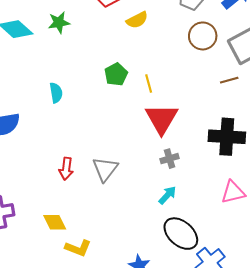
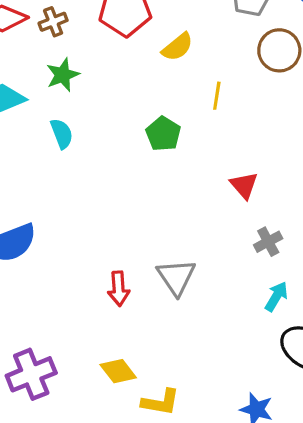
yellow line: (149, 83) -> (217, 96), moved, turned 36
cyan semicircle: (56, 93) -> (62, 134), moved
red triangle: (161, 119) -> (244, 185), size x0.6

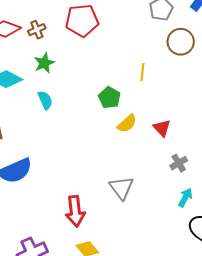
yellow semicircle: (177, 47) -> (127, 124), moved
red arrow: (119, 289) -> (75, 211), moved, size x1.4

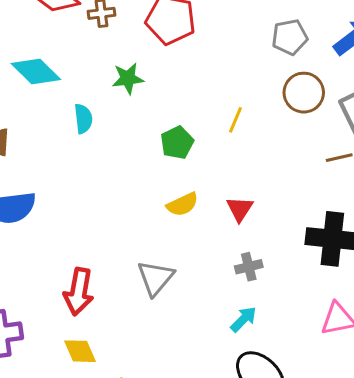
green star: (44, 63) -> (128, 78), moved
yellow semicircle: (127, 124) -> (182, 204), moved

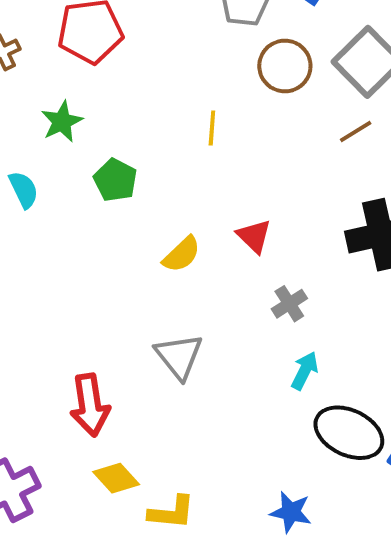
green pentagon: (177, 143) -> (115, 180), moved

